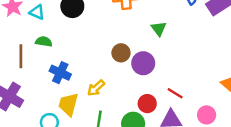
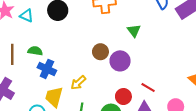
green semicircle: (44, 42) -> (35, 51), moved

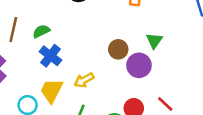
green triangle: (134, 31) -> (154, 41), moved
green semicircle: (35, 51) -> (41, 31), turned -48

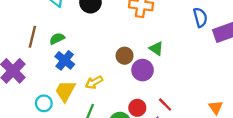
green triangle: (154, 41) -> (156, 49), turned -32

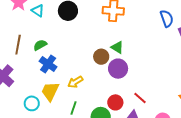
green triangle: (156, 49) -> (117, 47), moved

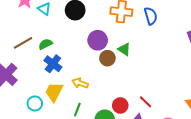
blue semicircle: (167, 19) -> (151, 16), moved
brown line: (18, 45) -> (23, 43), turned 48
purple circle: (118, 69) -> (98, 40), moved
yellow arrow: (75, 82) -> (80, 83), turned 49

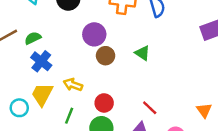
green triangle: (124, 49) -> (143, 53), moved
red circle: (120, 105) -> (104, 103), moved

